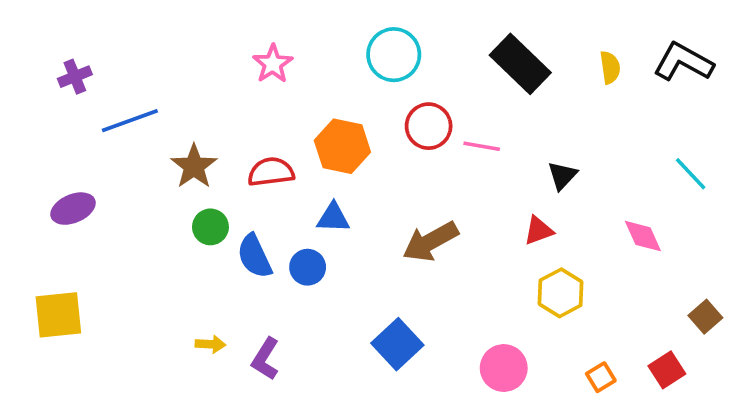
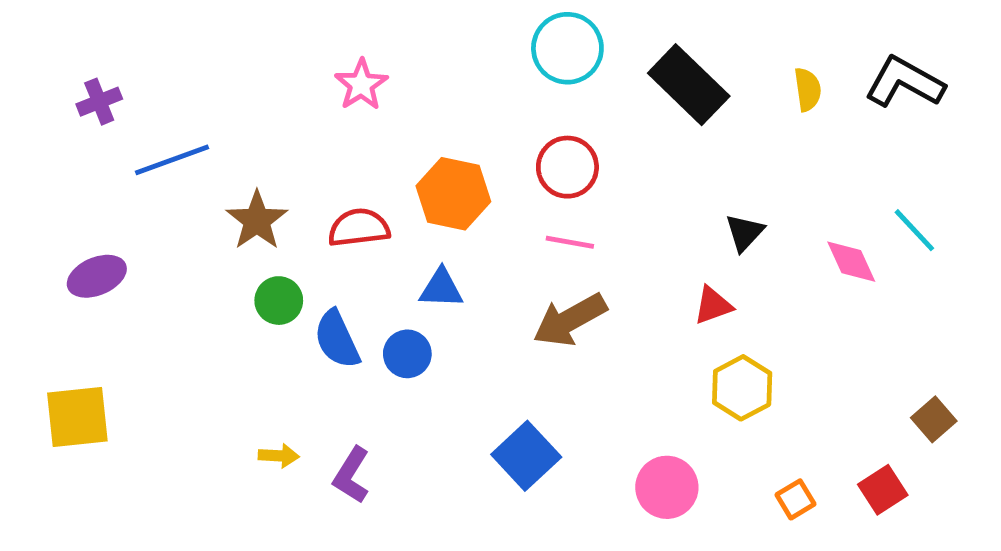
cyan circle: (394, 55) -> (567, 48), moved
pink line: (482, 146) -> (570, 242), moved
pink diamond: (643, 236) -> (851, 262), moved

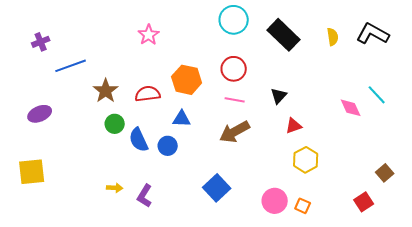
black triangle: (745, 233) -> (279, 96), moved
orange square: (795, 499) -> (303, 206), moved, turned -35

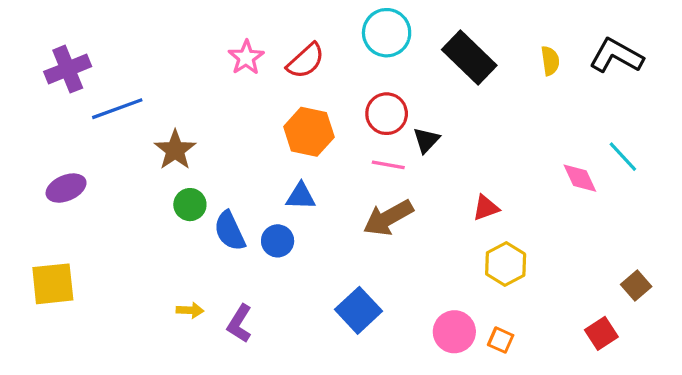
purple cross: (41, 42) -> (68, 69), size x1.5
red semicircle: (148, 94) -> (306, 61), moved, turned 145
black triangle: (279, 96) -> (426, 140), moved

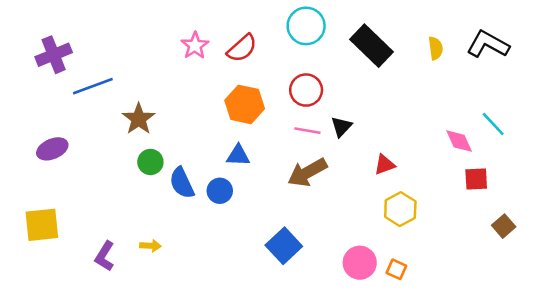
black triangle: (426, 140) -> (341, 127), moved
purple L-shape: (240, 324) -> (105, 256), moved
red square: (601, 333) -> (476, 179), moved, turned 30

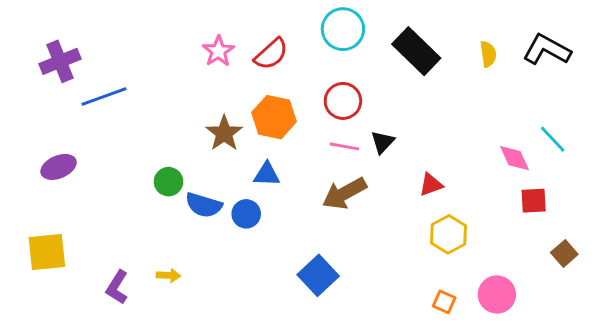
brown star: (139, 119) -> (224, 133), moved
blue semicircle: (182, 183) -> (204, 205), turned -48
pink circle: (360, 263) -> (497, 295), moved

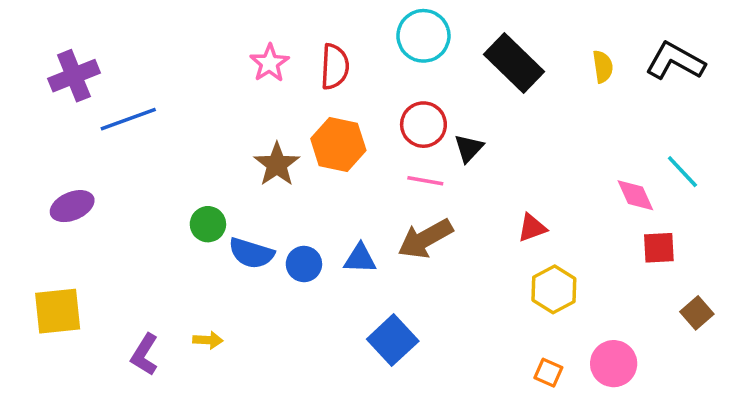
red semicircle: (271, 54) -> (335, 67), turned -45
black triangle: (383, 142) -> (469, 148), moved
blue triangle: (267, 174) -> (360, 259), moved

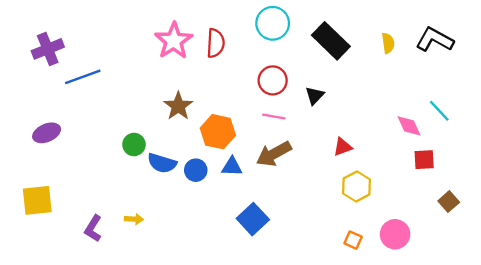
pink star: (270, 63) -> (174, 41), size x1.5
orange hexagon: (338, 144) -> (218, 132), moved
black triangle: (469, 148) -> (315, 96), moved

